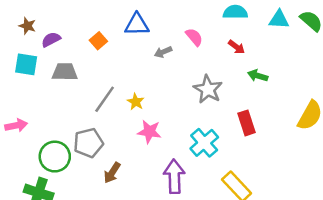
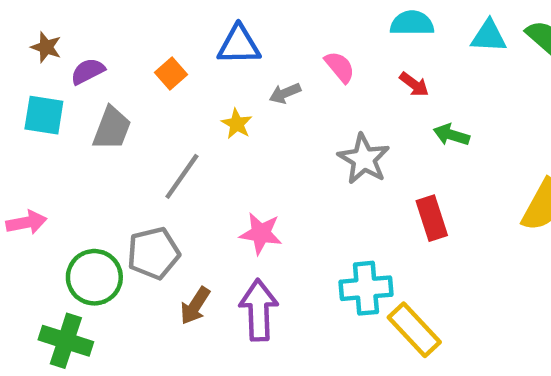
gray trapezoid: (65, 72) -> (112, 128), turned 110
yellow star: (136, 102) -> (237, 124), moved
cyan cross: (204, 143) -> (366, 288), moved, turned 36
purple arrow: (174, 176) -> (259, 310), moved

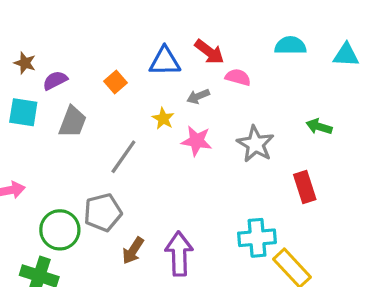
pink semicircle: (340, 67) -> (238, 77), turned -35
red arrow: (414, 84) -> (209, 52), moved, size x1.4
pink star: (261, 233) -> (197, 141), moved

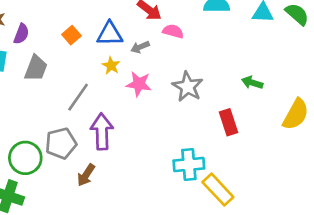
blue triangle: (165, 61) -> (110, 34), moved
purple semicircle: (55, 80) -> (21, 34), turned 138
green arrow: (319, 127) -> (252, 83), moved
purple arrow: (179, 254) -> (102, 131), moved

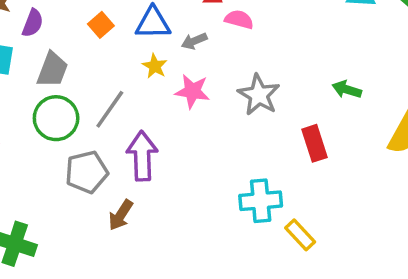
green circle: (25, 158) -> (56, 118), moved
yellow rectangle: (218, 190) -> (300, 235), size x0.7

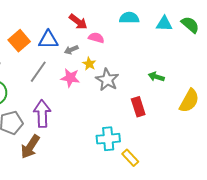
orange square: (101, 25) -> (19, 41), size x1.5
yellow star: (155, 66) -> (89, 64), moved
gray line: (110, 109) -> (38, 72), moved
brown arrow: (121, 215) -> (30, 147), size x1.4

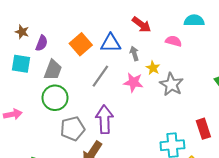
pink semicircle: (96, 38) -> (174, 41), moved
gray arrow: (71, 50) -> (134, 53), turned 96
red rectangle: (138, 107) -> (203, 129), moved

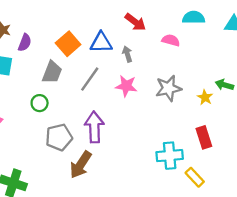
yellow star: (153, 68) -> (205, 97), moved
gray trapezoid: (53, 70) -> (52, 72), moved
gray star: (171, 84) -> (168, 88), turned 30
green circle: (55, 98) -> (40, 103), size x0.6

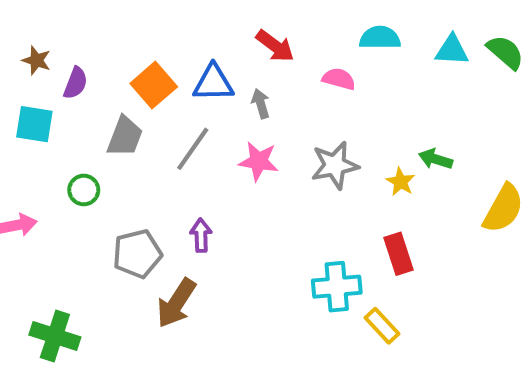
green circle: (40, 103) -> (84, 190), moved
purple arrow: (94, 127) -> (201, 235), size x0.6

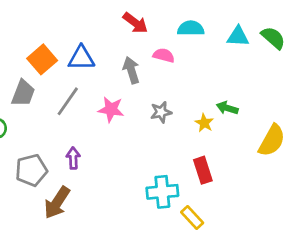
red arrow: (275, 46) -> (135, 23), moved
gray arrow: (261, 104) -> (131, 70), moved, size x1.4
gray star: (335, 165) -> (161, 112), size x0.7

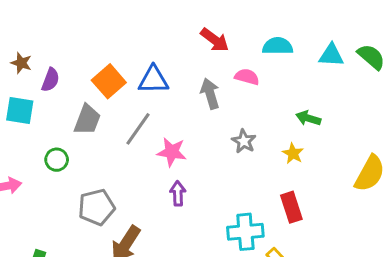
green arrow: (227, 108) -> (308, 118), moved
pink star: (111, 109) -> (172, 152), moved
gray star: (161, 112) -> (244, 141), turned -30
purple arrow: (73, 158) -> (178, 193), moved

